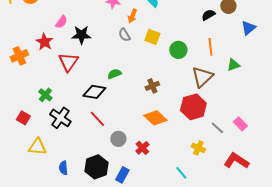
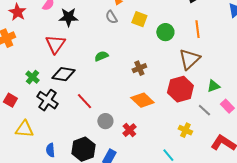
red star: (44, 42) -> (17, 12), moved
green triangle: (233, 65) -> (213, 86), moved
black diamond: (94, 92) -> (63, 74), moved

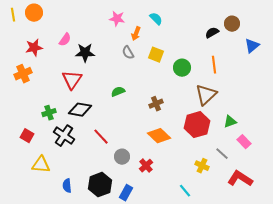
red star: (17, 12) -> (34, 48), turned 30
green cross: (32, 77) -> (49, 113), turned 32
gray line: (204, 110) -> (222, 154), moved

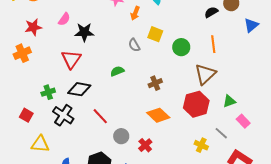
gray semicircle: (128, 53) -> (134, 45), moved

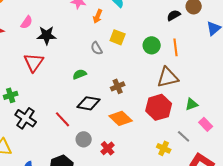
green circle: (181, 47) -> (152, 45), moved
brown triangle: (205, 74) -> (168, 77), turned 30
black diamond: (79, 89) -> (89, 103), moved

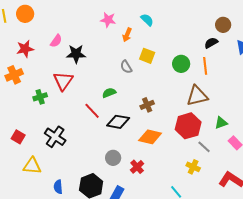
black semicircle: (174, 15) -> (211, 43), moved
green cross: (11, 95) -> (40, 97), moved
orange diamond: (121, 118) -> (150, 137), turned -30
red line: (63, 119) -> (92, 111), moved
gray line: (184, 136) -> (204, 147), moved

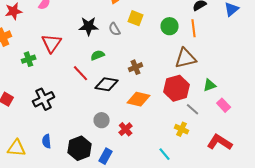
black star: (76, 54) -> (89, 26), moved
black cross: (55, 137) -> (44, 99), turned 30
yellow triangle: (32, 166) -> (17, 148), moved
blue semicircle: (58, 187) -> (47, 141), moved

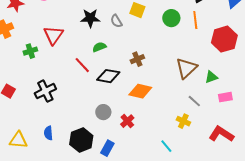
brown triangle: (186, 58) -> (186, 68), moved, turned -30
red hexagon: (177, 88) -> (224, 39), moved
pink rectangle: (224, 105) -> (225, 97), turned -56

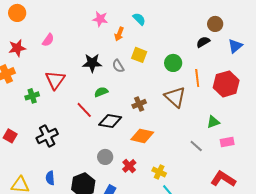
orange line: (195, 20) -> (197, 78), moved
brown triangle: (186, 68) -> (175, 97), moved, turned -35
yellow cross: (183, 121) -> (159, 172), moved

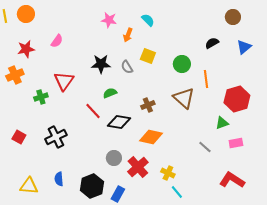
brown circle: (215, 24) -> (233, 17), moved
red hexagon: (226, 84) -> (237, 99), moved
red cross: (129, 166) -> (138, 167), size x1.5

